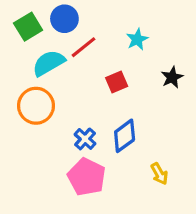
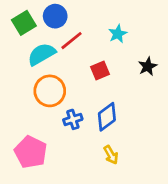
orange circle: (36, 106) -> (50, 91), moved
blue cross: (85, 139) -> (73, 119), turned 30
yellow arrow: (159, 174) -> (111, 155), moved
pink pentagon: (87, 177) -> (31, 152), moved

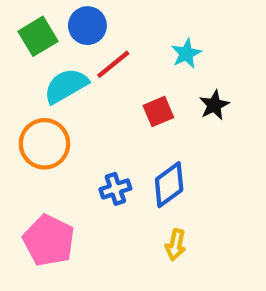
black star: (148, 66) -> (214, 105), moved
orange circle: (50, 91) -> (44, 144), moved
yellow arrow: (111, 155) -> (176, 245), turned 42

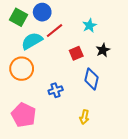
green square: (38, 36) -> (19, 17), turned -30
blue diamond: (169, 185) -> (92, 79), moved, turned -40

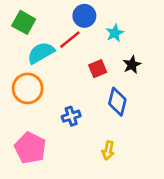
blue circle: (42, 12) -> (84, 16), moved

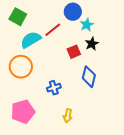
blue circle: (84, 16) -> (73, 12), moved
black star: (132, 65) -> (92, 44), moved
pink pentagon: (30, 148) -> (23, 112), turned 30
yellow arrow: (108, 150) -> (68, 116), moved

